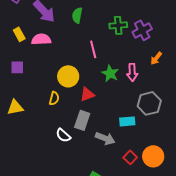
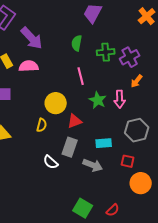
green semicircle: (77, 15) -> (77, 43), moved
orange arrow: (156, 58) -> (137, 81), moved
cyan rectangle: (127, 121) -> (104, 143), moved
red square: (130, 157) -> (128, 161), moved, turned -32

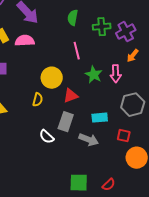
green square: (83, 208) -> (79, 183), turned -30

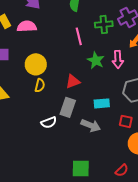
green cross: (102, 27) -> (104, 24), moved
yellow circle: (52, 78) -> (36, 64), moved
white semicircle: (47, 137) -> (49, 122), turned -63
red semicircle: (109, 185) -> (122, 170), moved

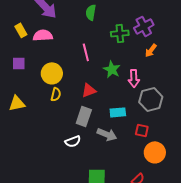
pink line: (79, 36) -> (86, 52), moved
pink arrow: (118, 59) -> (134, 78), moved
white semicircle: (49, 122) -> (73, 141), moved

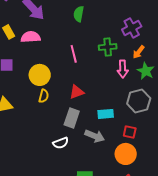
green cross: (120, 33) -> (108, 47), moved
green star: (112, 69) -> (146, 71), moved
pink arrow: (134, 78) -> (123, 69), moved
orange circle: (155, 152) -> (126, 154), moved

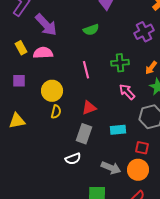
green semicircle: (79, 14) -> (91, 30), turned -119
purple cross: (132, 28) -> (144, 32), moved
pink arrow: (123, 69) -> (127, 92), moved, turned 138
gray arrow: (95, 136) -> (111, 168), moved

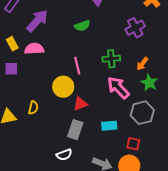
purple arrow: (46, 25) -> (37, 21), turned -95
purple square: (19, 81) -> (11, 69), moved
yellow circle: (52, 91) -> (63, 87), moved
pink arrow: (127, 92) -> (118, 88), size x1.4
yellow semicircle: (56, 112) -> (33, 108), moved

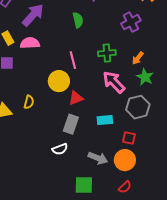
green semicircle: (82, 26) -> (78, 20), turned -84

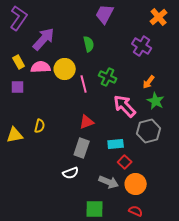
purple cross: (131, 22) -> (142, 46), turned -30
green cross: (107, 53) -> (108, 77), moved, turned 30
yellow circle: (59, 81) -> (65, 69), moved
red square: (129, 138) -> (125, 162), moved, turned 32
red semicircle: (125, 187) -> (136, 211), turned -112

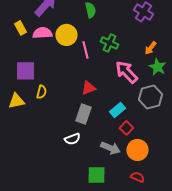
purple square: (18, 87) -> (25, 71), moved, size x1.5
cyan rectangle: (116, 144) -> (117, 110), turned -35

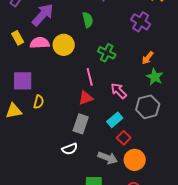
pink line: (85, 50) -> (90, 77), moved
pink arrow: (126, 72) -> (119, 91), moved, size x0.7

